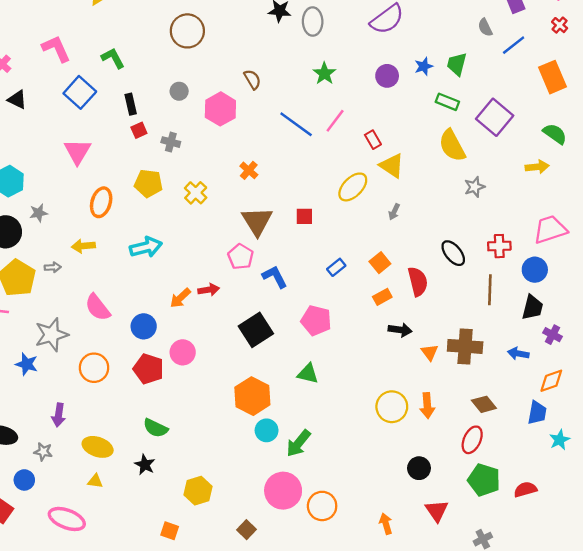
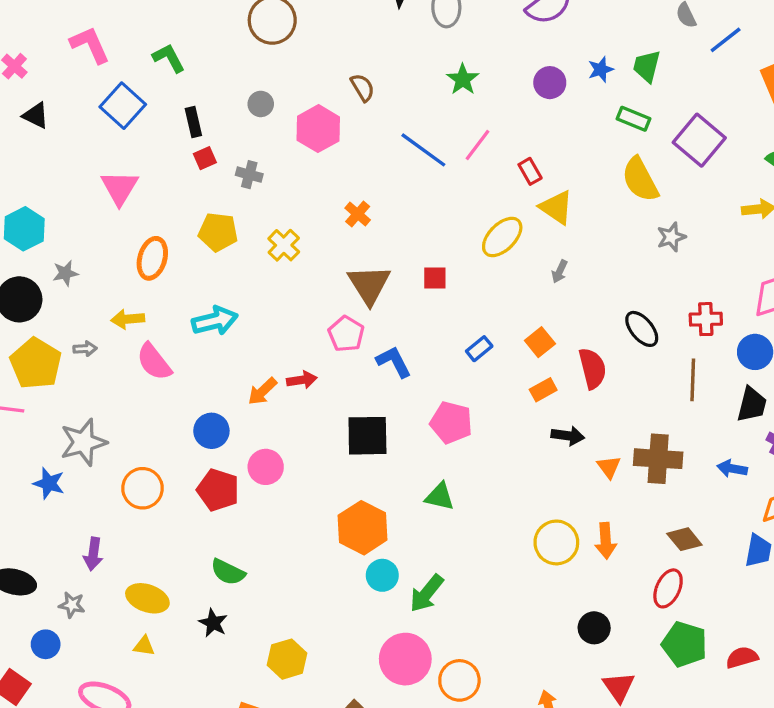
pink semicircle: (98, 307) -> (154, 362), moved
black square: (256, 330) -> (367, 436), turned 32

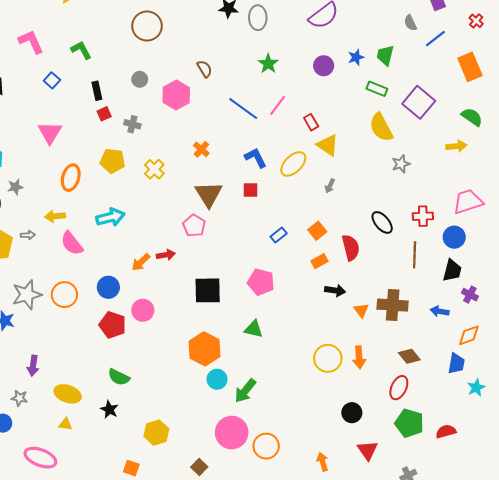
blue square: (123, 106) -> (52, 80), size x0.6
blue L-shape: (394, 362) -> (256, 158), moved
orange circle: (142, 488) -> (64, 295), moved

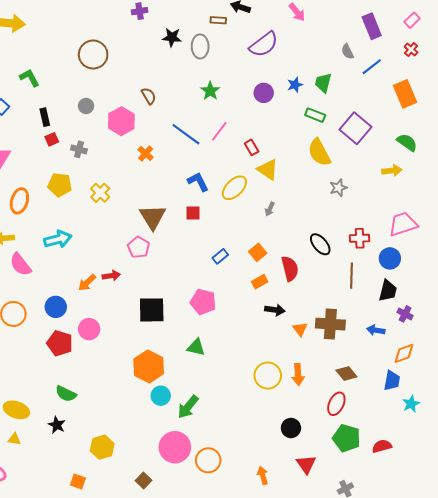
orange cross: (201, 149) -> (146, 153), moved

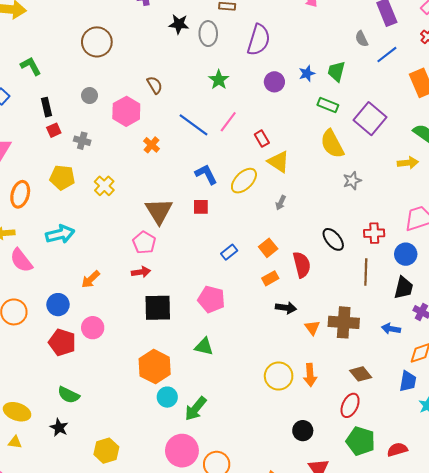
purple semicircle: (264, 44) -> (259, 40), moved, turned -36
red arrow: (111, 276) -> (141, 272), moved

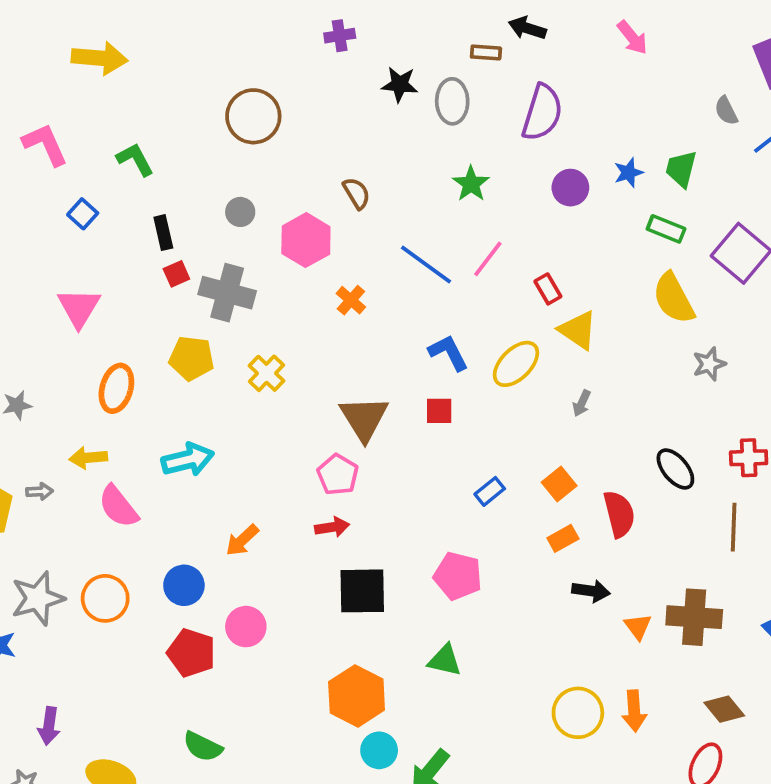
gray cross: (82, 141) -> (227, 293), size x1.8

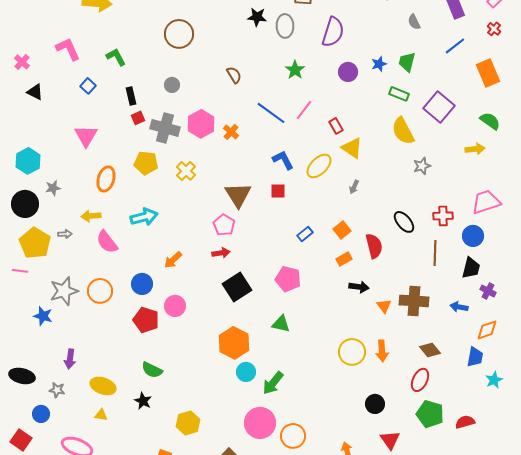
gray semicircle: (726, 111) -> (414, 22), moved
pink hexagon: (306, 240) -> (201, 124), moved
black square: (362, 591) -> (237, 287), turned -32

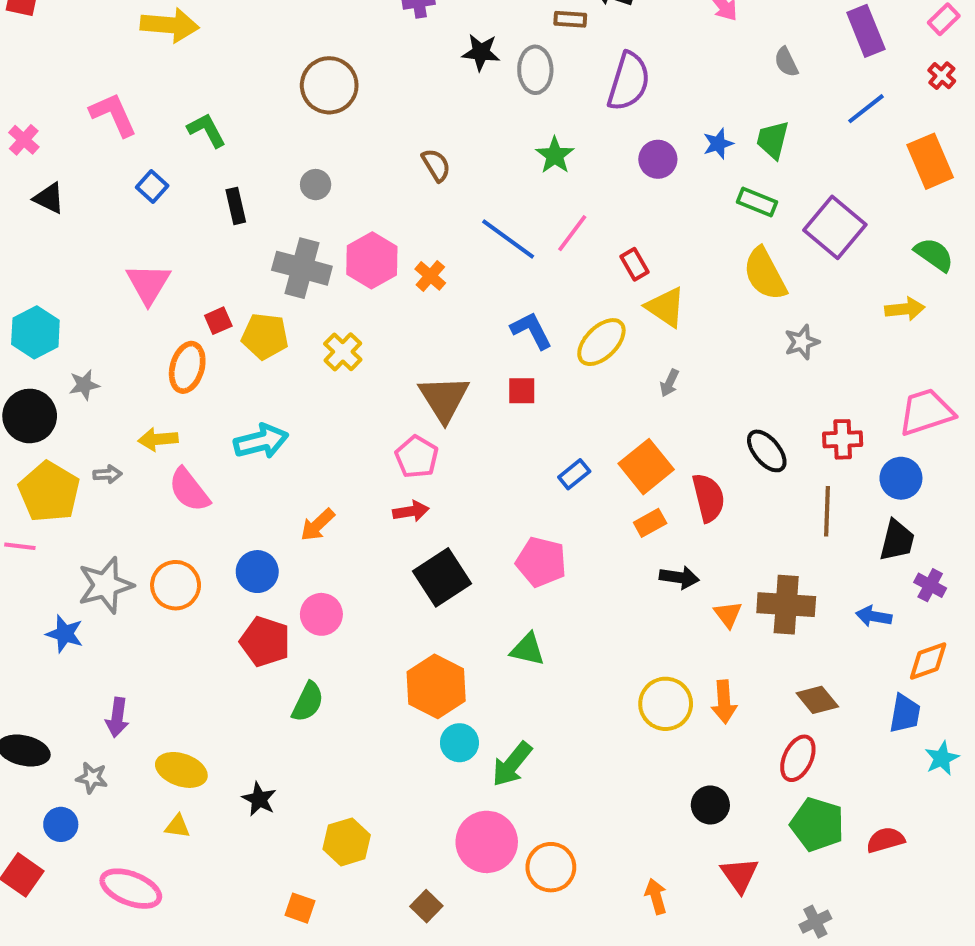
red square: (138, 118) -> (218, 321), moved
orange square: (342, 230) -> (646, 467), size x1.5
green semicircle: (152, 370) -> (308, 702), moved, turned -90

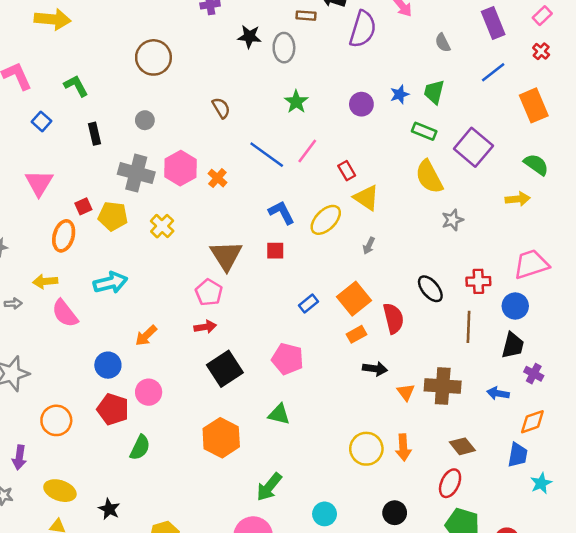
purple semicircle: (629, 81) -> (363, 29), moved
orange circle: (176, 585) -> (56, 420), moved
cyan circle: (459, 743) -> (325, 514), moved

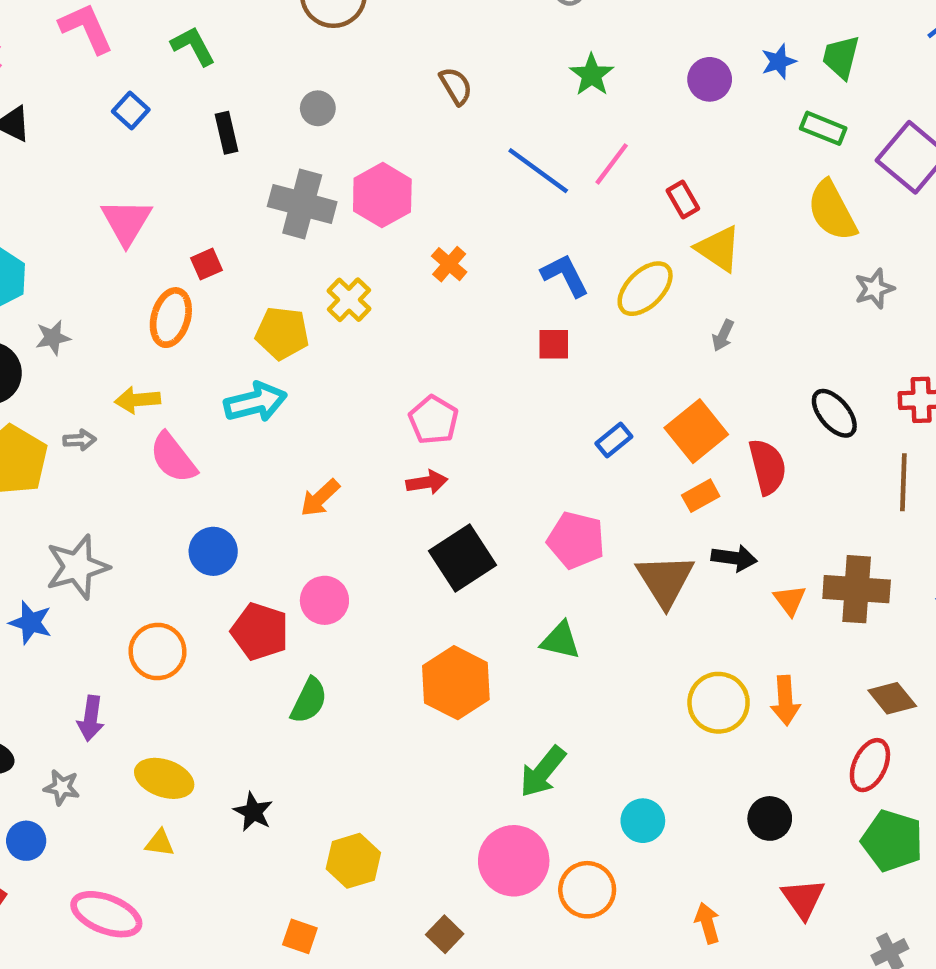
orange cross: (217, 178) -> (449, 264), moved
yellow pentagon: (113, 216) -> (282, 333), moved
brown triangle: (226, 256) -> (665, 580), moved
blue circle: (108, 365) -> (213, 551), moved

